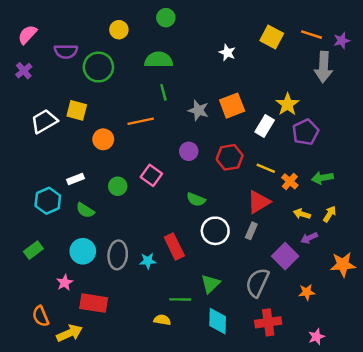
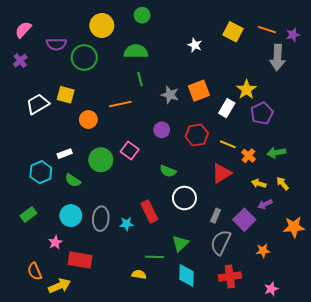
yellow circle: (119, 30) -> (102, 26), size x1.5
green circle: (118, 186) -> (101, 160), size x1.5
yellow arrow: (330, 214) -> (283, 184), turned -72
gray rectangle: (251, 231) -> (215, 216), moved

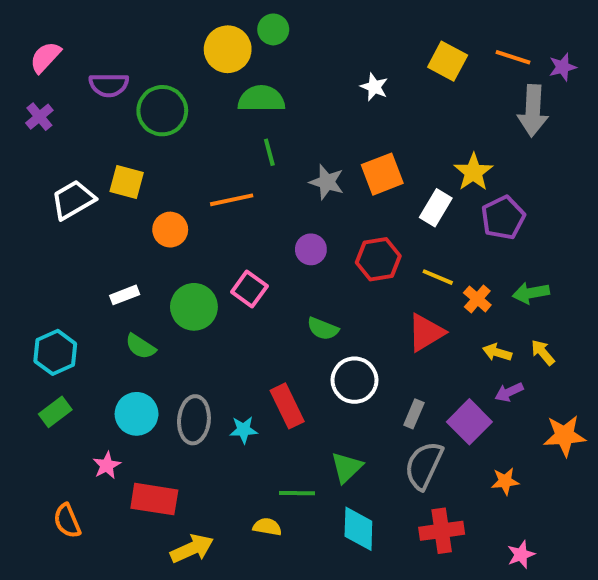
yellow circle: (102, 26) -> (228, 49), moved
cyan hexagon: (41, 172) -> (55, 352), moved
yellow arrow: (59, 286) -> (192, 549), moved

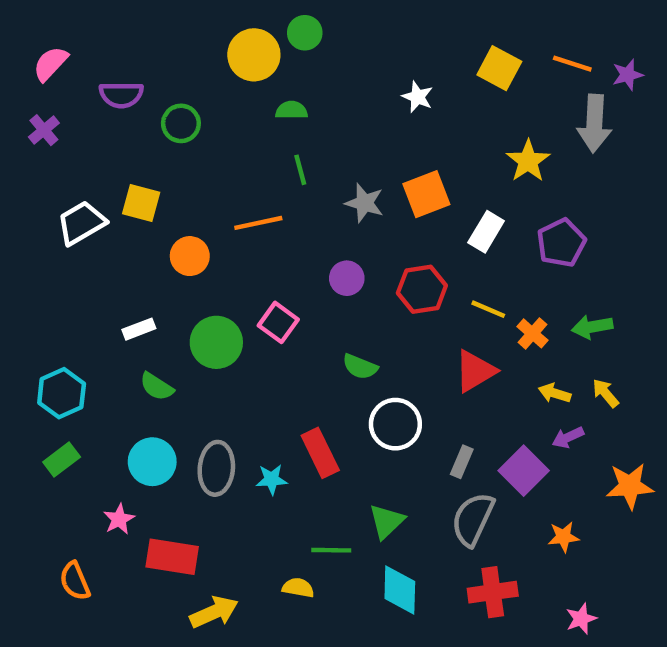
green semicircle: (261, 99) -> (291, 110), size x0.6
green circle: (162, 111) -> (181, 123), size x0.7
yellow star: (473, 172) -> (528, 161), moved

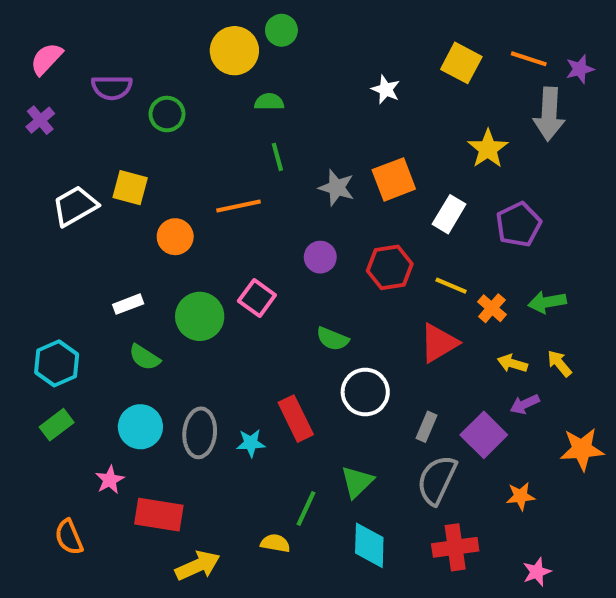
green line: (331, 550) -> (306, 508), turned -66

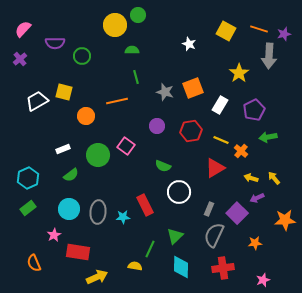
green arrow: (547, 302) -> (268, 137), moved
green semicircle: (144, 357) -> (71, 175), turned -70

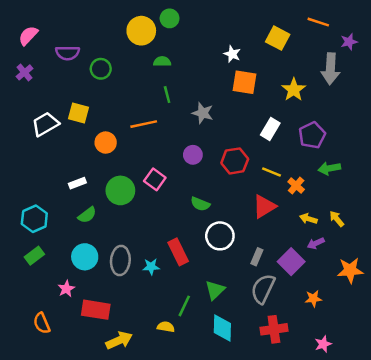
orange line: (259, 29) -> (318, 22), moved
orange square: (193, 88) -> (244, 82), moved, turned 30

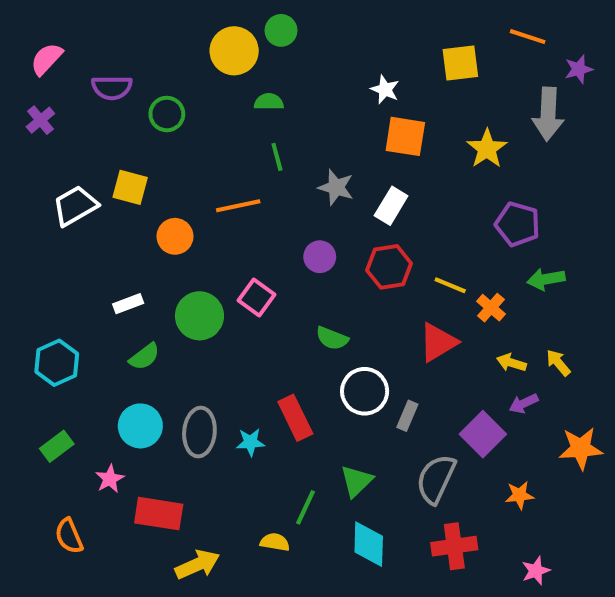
yellow square: (278, 38) -> (460, 63), turned -35
white rectangle: (270, 129) -> (391, 206), moved
purple pentagon: (312, 135) -> (517, 224), turned -30
green rectangle: (34, 256) -> (57, 446), moved
gray rectangle: (257, 257) -> (407, 416), moved

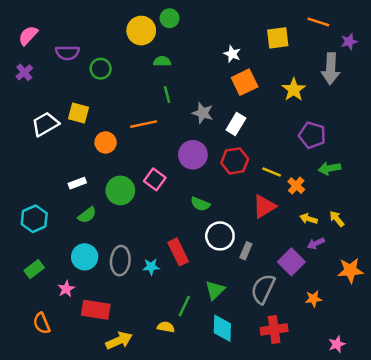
orange square: (405, 136) -> (245, 82), turned -35
purple circle: (320, 257) -> (193, 155), size x1.5
pink star: (536, 571) -> (337, 344), moved

